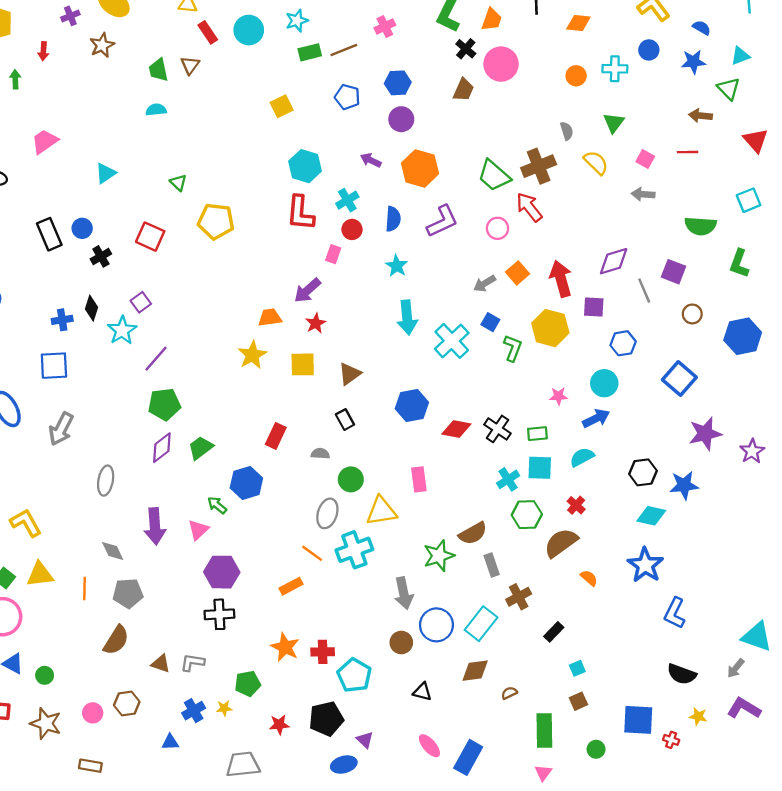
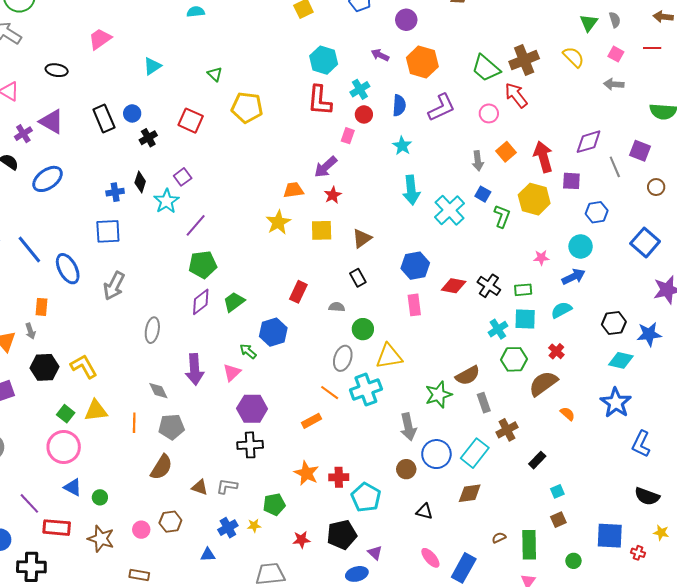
gray semicircle: (567, 131) -> (615, 20), moved
gray arrow: (485, 283) -> (478, 161), turned -66
pink rectangle: (419, 479) -> (414, 305), moved
brown semicircle: (509, 693) -> (499, 538), moved

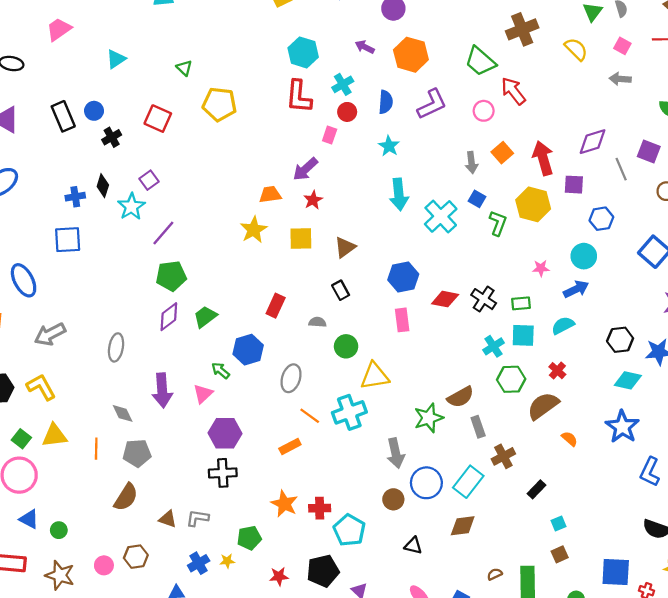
brown cross: (524, 60) -> (522, 29), moved
gray arrow: (114, 286) -> (50, 334), moved, turned 36
gray ellipse: (343, 358) -> (291, 378), moved

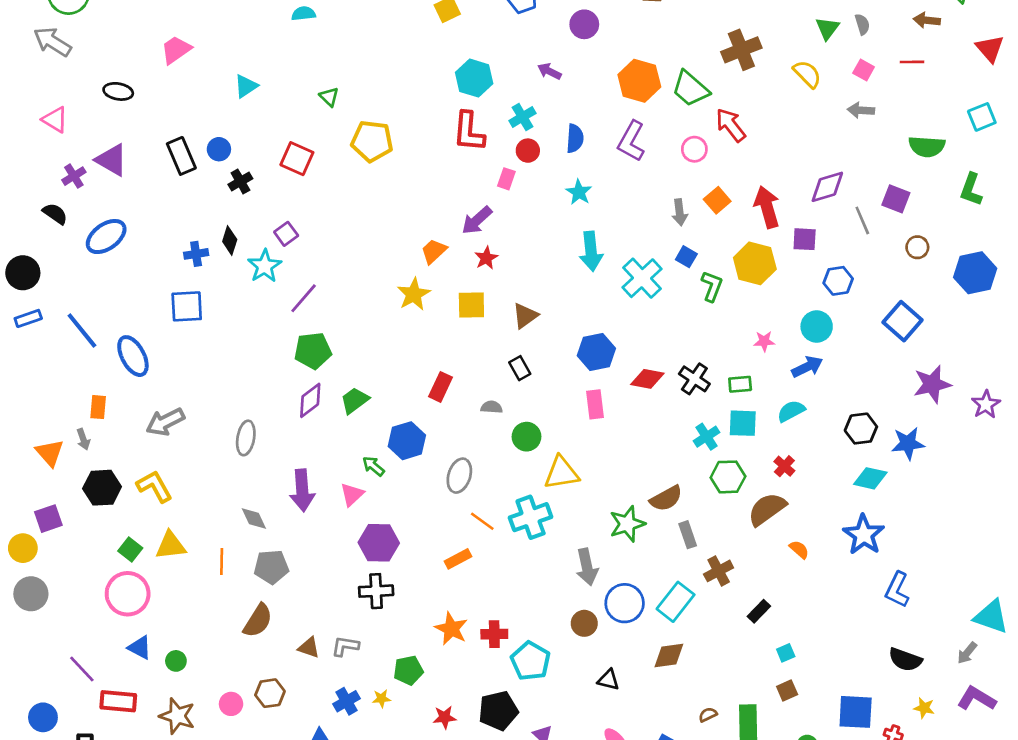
orange hexagon: (411, 55) -> (639, 81), moved
purple L-shape: (432, 104) -> (631, 141), turned 144
orange trapezoid: (270, 194) -> (434, 251), turned -35

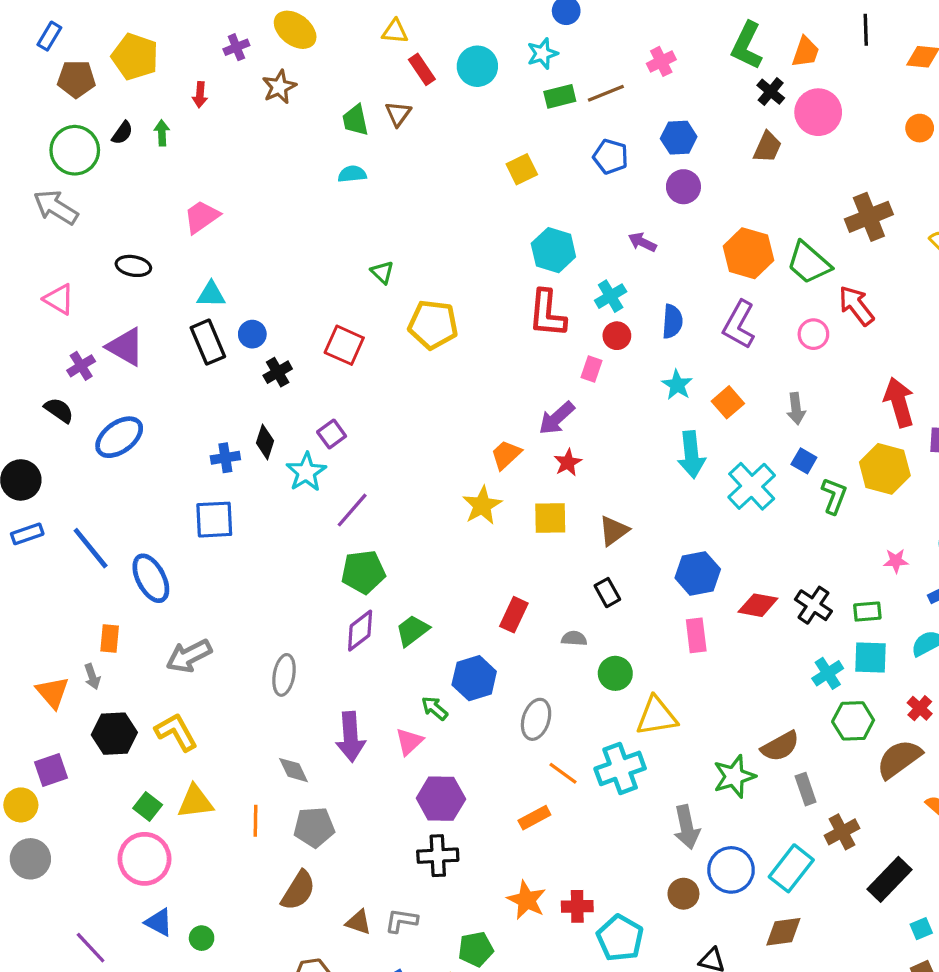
cyan triangle: (246, 86) -> (211, 294), moved, turned 35
orange square: (717, 200) -> (728, 402), moved
black rectangle: (759, 611) -> (890, 879), size x1.6

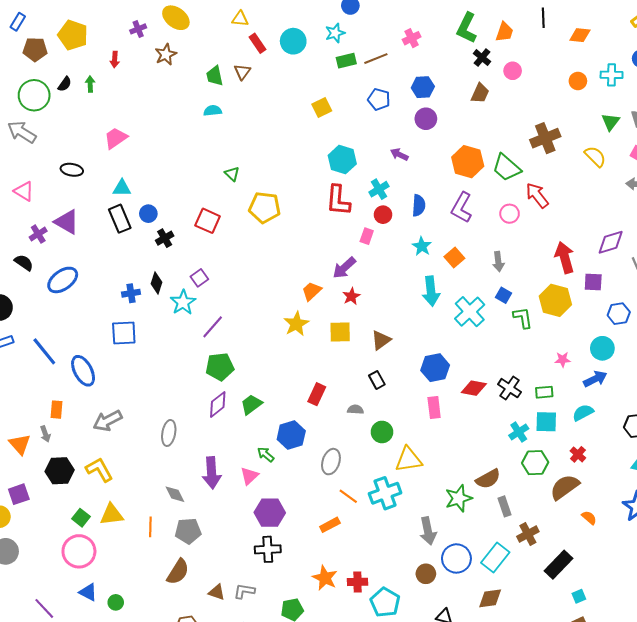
pink circle: (818, 112) -> (513, 71), size x0.6
green L-shape: (834, 496) -> (523, 318), turned -30

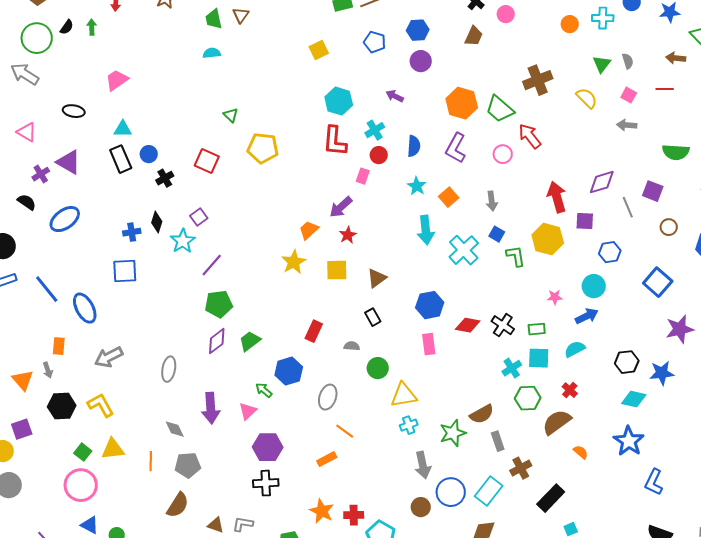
cyan cross: (385, 493) -> (409, 425), moved, size x0.6

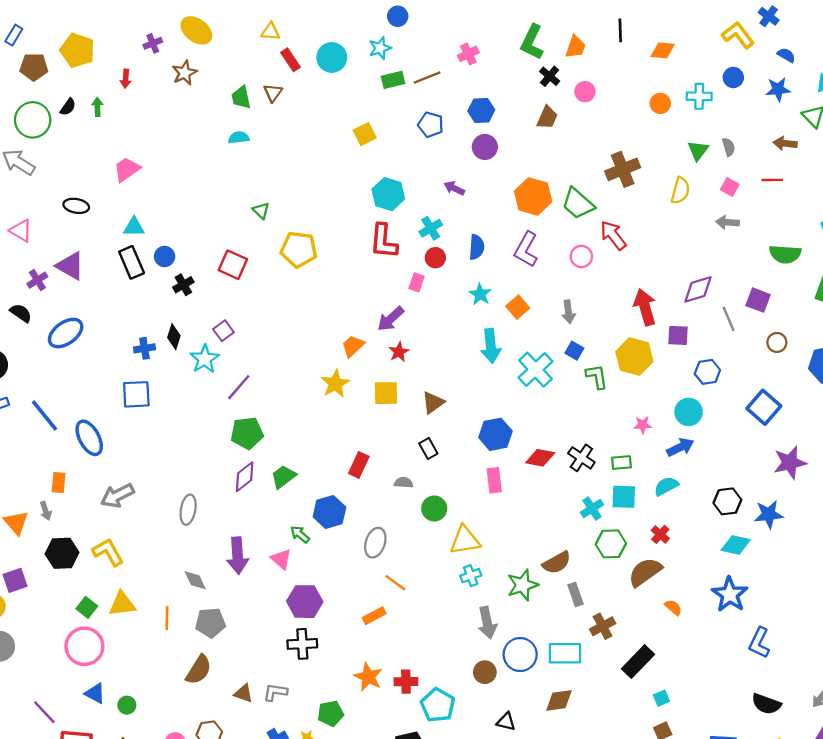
yellow semicircle: (587, 98) -> (680, 191), turned 60
pink triangle: (248, 411) -> (281, 559), turned -36
cyan rectangle: (489, 491) -> (565, 653), turned 52

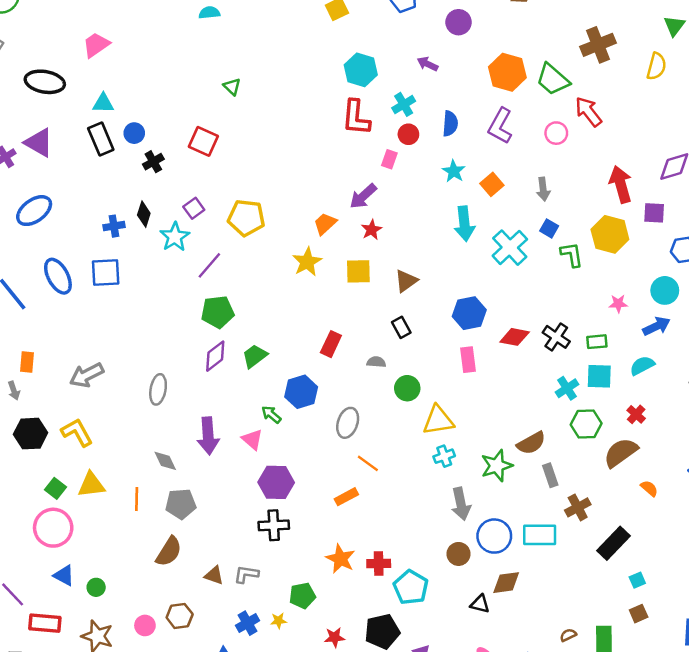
black ellipse: (76, 206) -> (45, 82), size x1.5
yellow pentagon: (299, 249) -> (246, 218), moved
blue ellipse: (89, 438) -> (58, 276), moved
brown diamond: (559, 700) -> (506, 583), moved

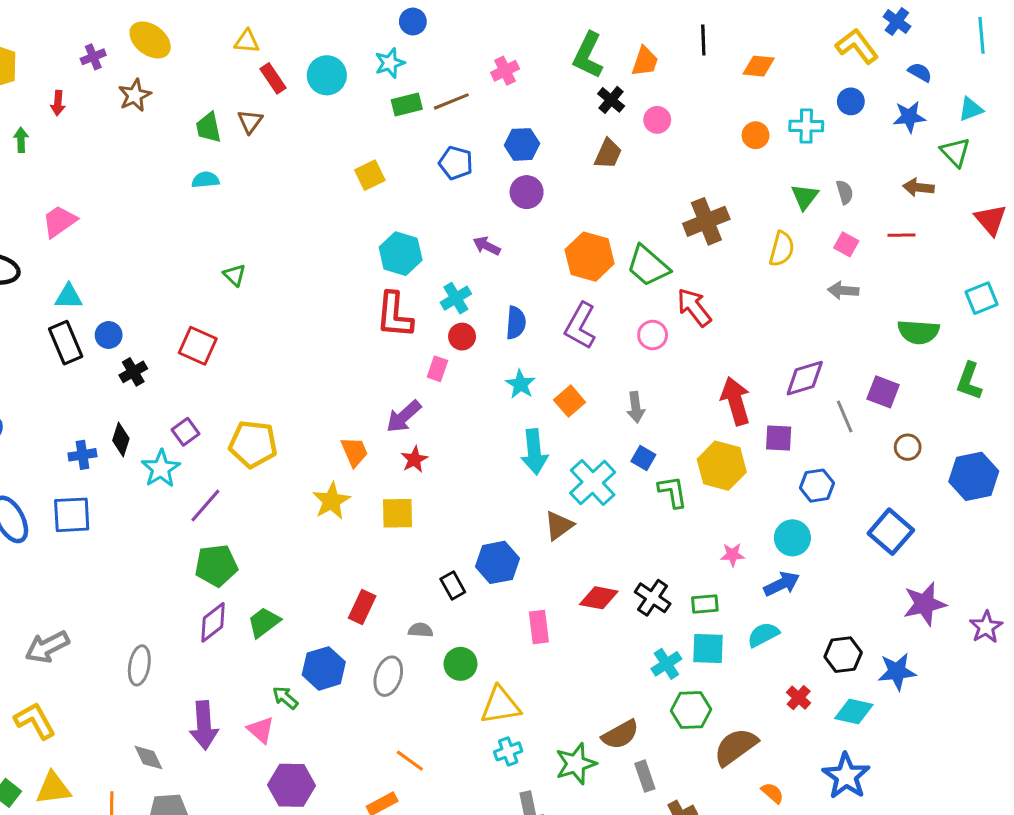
orange trapezoid: (325, 224) -> (354, 452), turned 110
brown triangle: (406, 281) -> (559, 526), moved
blue hexagon: (469, 313) -> (497, 562), moved
red cross: (636, 414) -> (799, 698), moved
gray ellipse: (348, 423) -> (388, 676), moved

